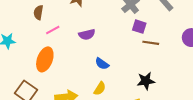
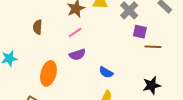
pink line: (53, 30) -> (75, 33), moved
purple semicircle: (87, 34) -> (77, 55), moved

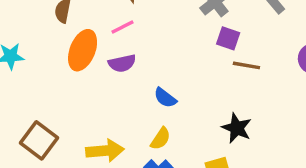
orange ellipse: (48, 73) -> (83, 50), moved
black star: (152, 85) -> (237, 128), turned 30

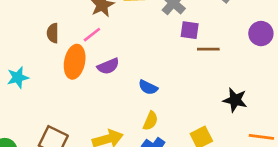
pink line: (123, 27) -> (92, 35), moved
black star: (237, 128) -> (235, 100), moved

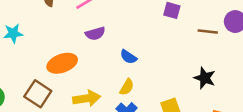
brown line: (208, 49) -> (208, 32), moved
orange ellipse: (75, 62) -> (62, 63), moved, turned 52

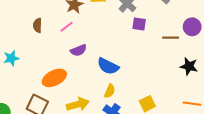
blue semicircle: (128, 57) -> (108, 66), size x1.5
black star: (205, 78) -> (189, 66), moved

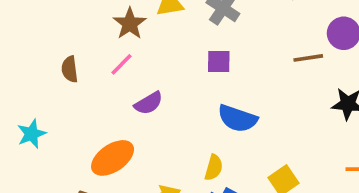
purple square: (139, 24) -> (219, 61), moved
blue semicircle: (108, 66) -> (238, 118), moved

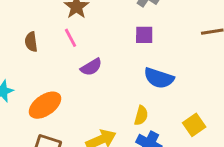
pink line: (121, 64) -> (70, 38), turned -72
orange ellipse: (113, 158) -> (45, 105), moved

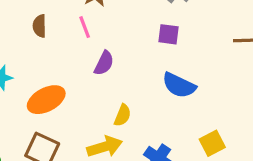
purple semicircle: (91, 67) -> (104, 63), turned -40
yellow semicircle: (141, 115) -> (123, 115), moved

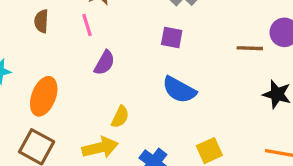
orange ellipse: (46, 100) -> (44, 96), turned -45

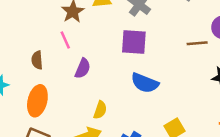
brown semicircle: (41, 21) -> (37, 60), moved
purple square: (172, 37) -> (134, 42), size x1.5

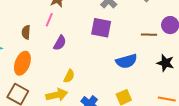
pink line: (65, 40) -> (49, 20), turned 40
blue semicircle: (145, 83) -> (126, 61), moved, turned -45

